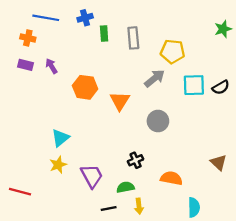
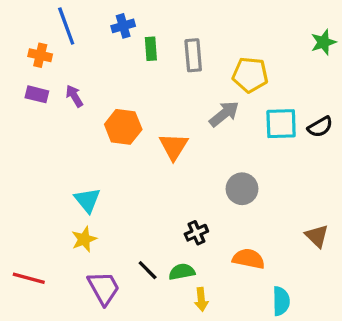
blue line: (46, 18) -> (66, 26), turned 60
gray circle: (158, 121) -> (242, 189), moved
cyan triangle: (60, 138) -> (87, 200), turned -30
purple trapezoid: (92, 176) -> (104, 288), moved
black line: (109, 208) -> (148, 270), moved, turned 56

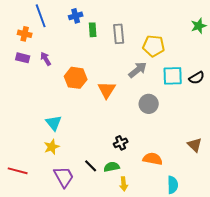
gray circle: (242, 189) -> (149, 104), moved

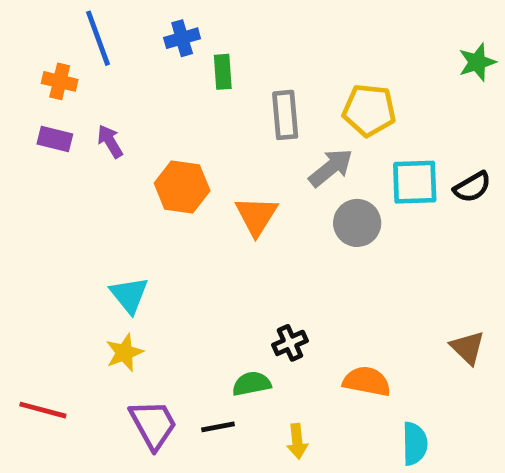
gray rectangle: (119, 34) -> (285, 115), moved
gray circle: (149, 104) -> (357, 223), moved
black line: (91, 166) -> (218, 427), moved, turned -56
green semicircle: (112, 167) -> (252, 384), moved

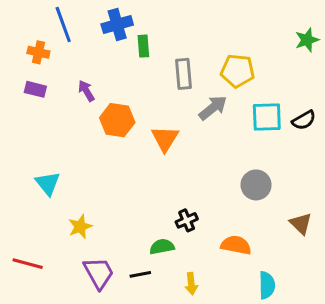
blue cross: (182, 38) -> (117, 24), size x1.4
purple arrow: (110, 141) -> (86, 91), moved
gray circle: (357, 223) -> (256, 185), moved
cyan triangle: (129, 295) -> (48, 183), moved

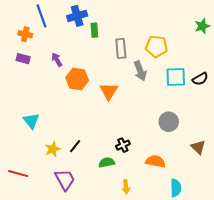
gray arrow: (213, 108) -> (140, 71), turned 108
black line: (140, 274) -> (75, 146), moved, turned -40

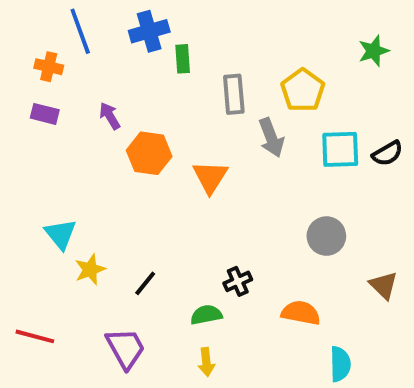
green star: (202, 26) -> (374, 51), moved
yellow pentagon: (156, 46) -> (303, 90), turned 30
yellow star: (53, 149) -> (90, 270), moved
yellow arrow: (126, 187) -> (206, 362), moved

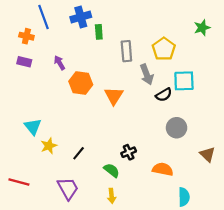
black semicircle: (387, 153) -> (164, 95), moved
green semicircle: (206, 315) -> (112, 170), turned 49

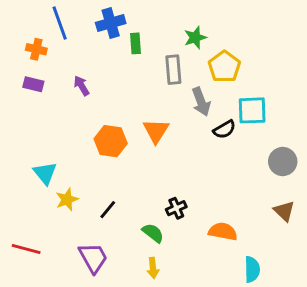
green star: (202, 28) -> (195, 38), moved
orange hexagon: (81, 83) -> (111, 141), moved
gray circle: (177, 128) -> (283, 162), moved

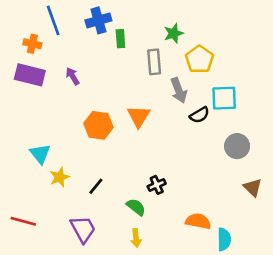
purple rectangle: (33, 84) -> (30, 75), size x1.6
gray circle: (283, 162) -> (237, 146), moved
orange semicircle: (223, 231) -> (198, 221), moved

